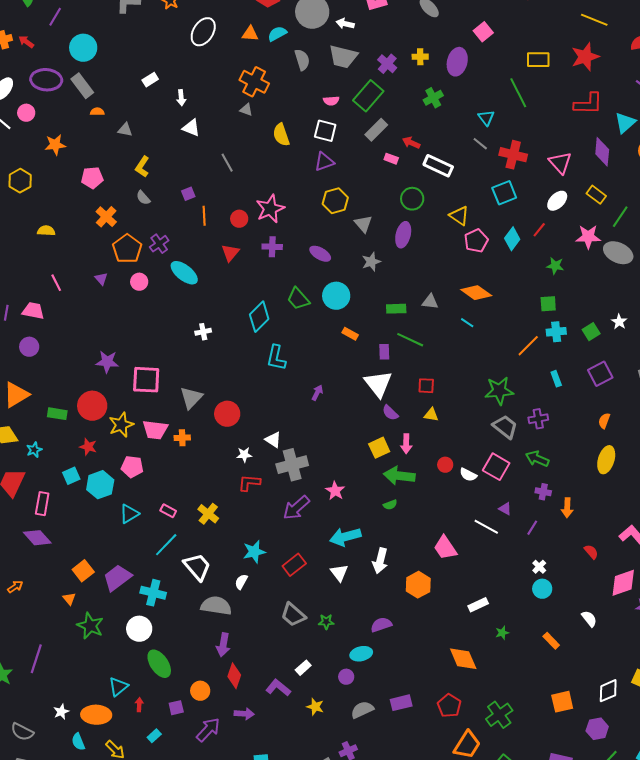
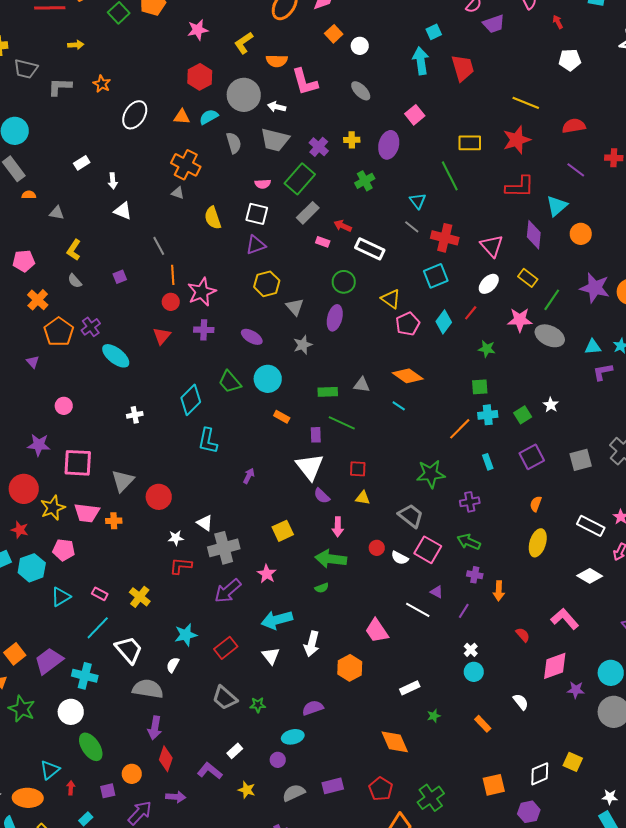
orange line: (204, 216) -> (173, 275), moved
pink circle: (139, 282) -> (64, 406), moved
gray trapezoid: (505, 427) -> (411, 516), moved
yellow square: (379, 448) -> (283, 531), moved

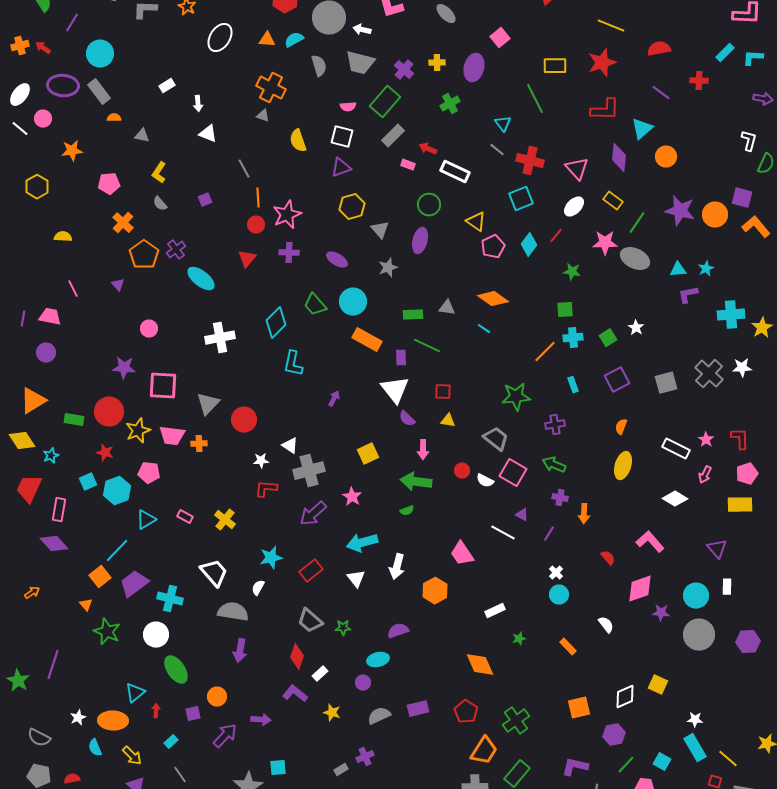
white cross: (135, 415) -> (220, 338), size x1.8
orange rectangle: (282, 417) -> (367, 340), size x1.8
cyan line: (98, 628) -> (117, 551), moved
red diamond: (166, 759) -> (297, 657), moved

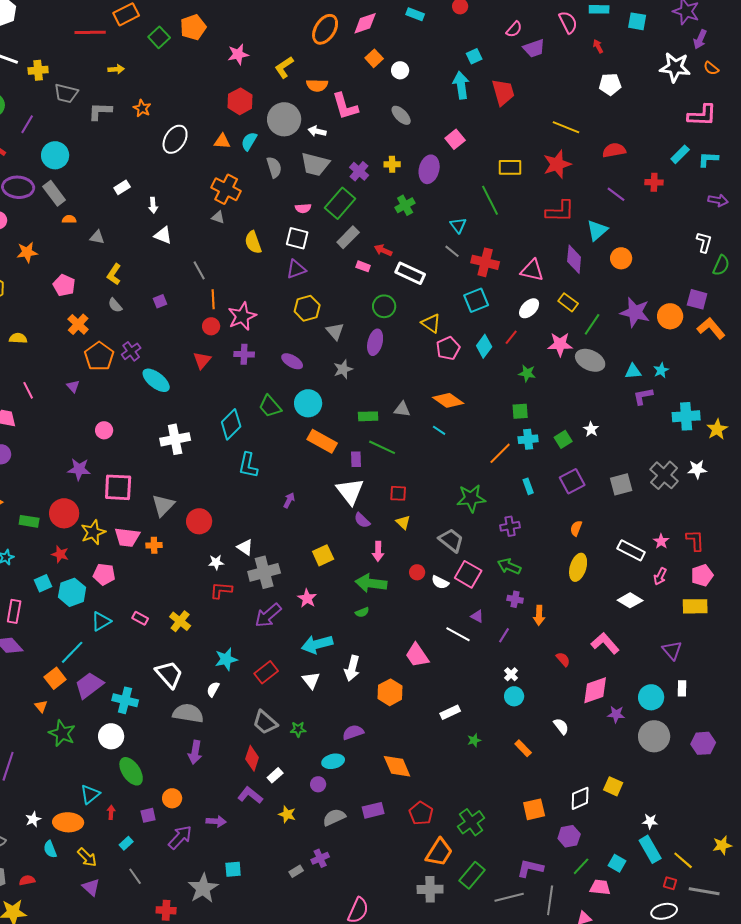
cyan semicircle: (294, 40) -> (249, 141), turned -30
pink triangle: (577, 169) -> (532, 270), turned -35
pink pentagon: (109, 184) -> (64, 285), turned 30
yellow triangle: (448, 421) -> (403, 522), turned 35
orange diamond: (480, 665) -> (397, 766), moved

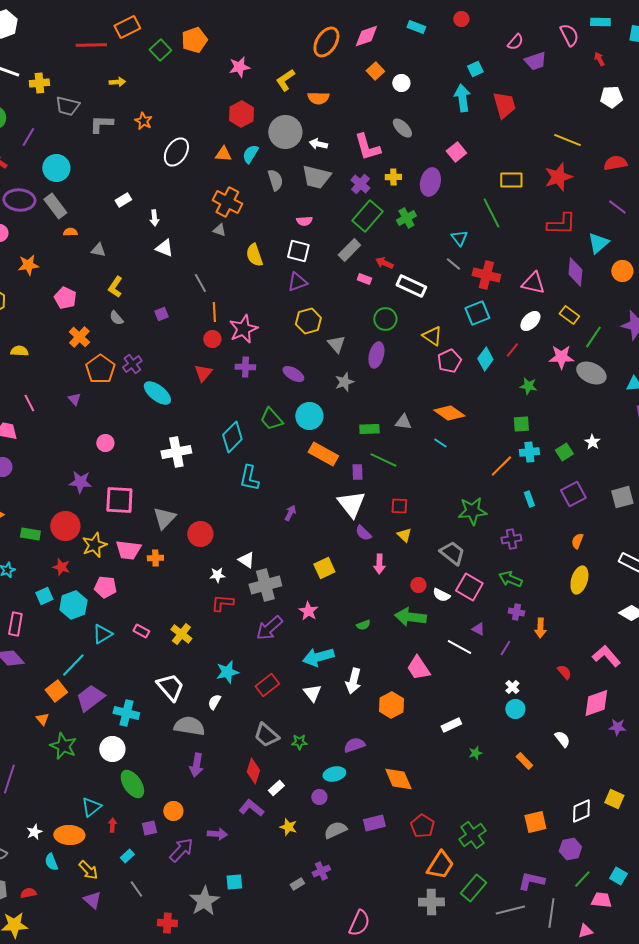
pink L-shape: (345, 106) -> (367, 147), moved
green rectangle: (340, 203) -> (367, 216), moved
green arrow: (371, 583) -> (410, 617), moved

